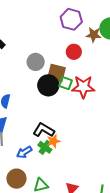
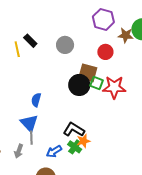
gray circle: (36, 62) -> (65, 45), moved

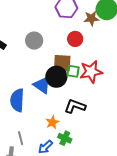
blue semicircle: (36, 100) -> (17, 100), size x1.6
blue triangle: (29, 123) -> (42, 85), moved
black L-shape: (74, 130) -> (75, 106), moved
orange star: (83, 141) -> (52, 122), moved

